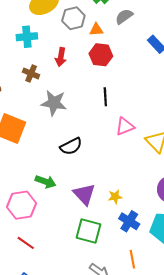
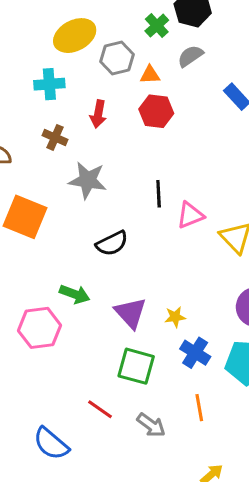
black line: (105, 97) -> (159, 194), moved
red line: (26, 243) -> (100, 409), moved

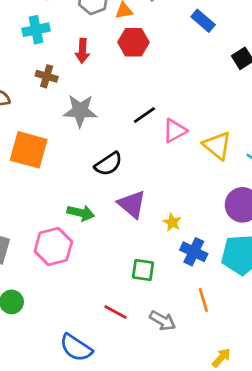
black line: (159, 194) -> (144, 115), turned 65
purple triangle: (131, 313) -> (132, 204), moved
yellow star: (175, 317) -> (172, 222), turned -30
green square: (136, 366) -> (143, 270), size x0.7

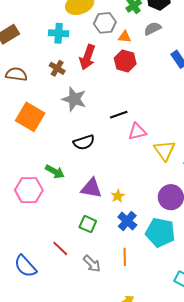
red arrow: (82, 51) -> (87, 57), size x1.4
purple triangle: (132, 204) -> (91, 188), moved, turned -45

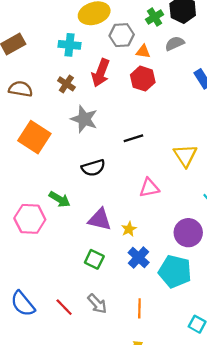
pink triangle: (137, 132) -> (149, 188), moved
yellow triangle: (164, 150) -> (185, 156), moved
red line: (60, 248) -> (64, 307), moved
orange line: (125, 257) -> (139, 308), moved

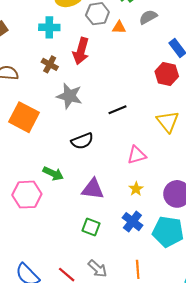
red hexagon: (143, 79) -> (167, 74), moved
yellow star: (129, 229) -> (136, 189), moved

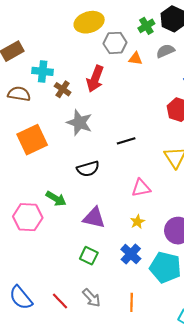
cyan cross: (49, 27) -> (43, 71), moved
orange square: (24, 117) -> (32, 140), turned 32

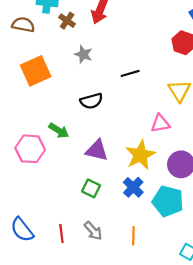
gray star: (79, 123) -> (83, 54), size x0.7
pink triangle: (141, 188) -> (160, 123), moved
yellow star: (137, 222) -> (140, 155), size x2.0
red line: (60, 301) -> (61, 233), turned 36

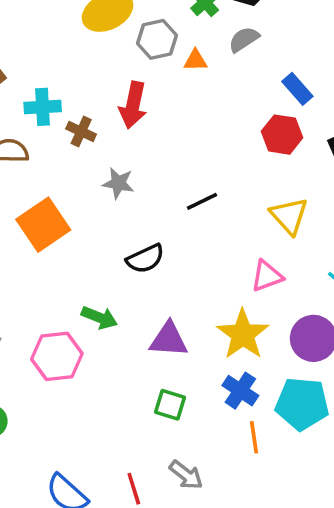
orange line: (133, 236) -> (254, 437), moved

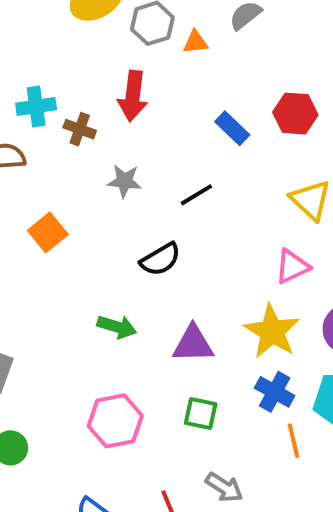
blue rectangle: (297, 89) -> (232, 128), moved
black line: (202, 201) -> (196, 195), moved
orange square: (43, 225) -> (48, 232), size x0.7
pink hexagon: (57, 356) -> (115, 421), moved

